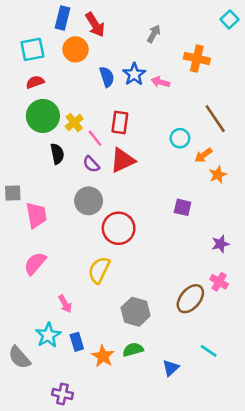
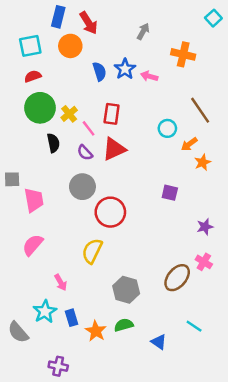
blue triangle: (171, 368) -> (159, 342), turned -42

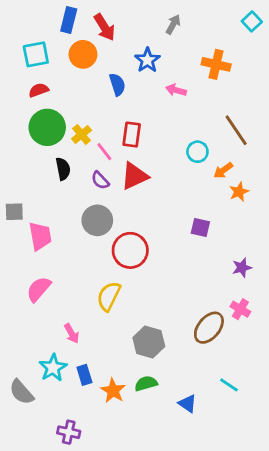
gray arrow: (143, 31) -> (173, 24), moved
blue star: (125, 69) -> (147, 60), moved

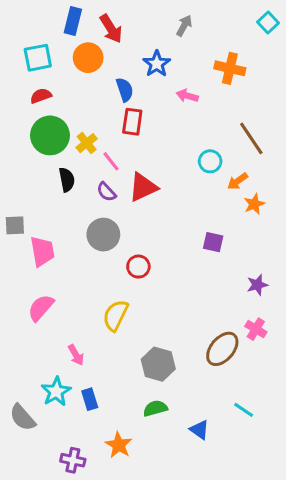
red rectangle: (132, 135) -> (132, 122), moved
red circle: (130, 250) -> (138, 267), size x0.6
orange star: (113, 391) -> (119, 445), moved

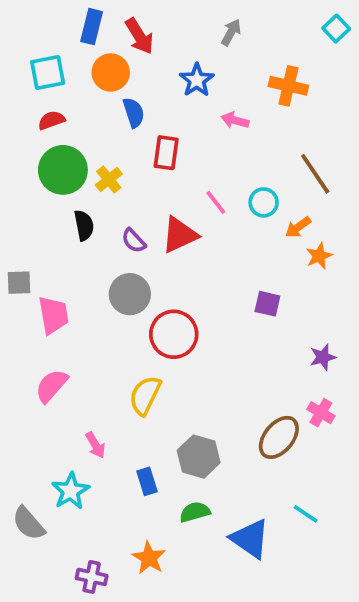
blue semicircle: (125, 90) -> (134, 113), moved
pink line: (111, 161) -> (216, 202), moved
red circle: (138, 267) -> (174, 334), size x1.6
blue rectangle: (90, 399) -> (147, 481), moved
blue triangle: (199, 430) -> (250, 539), size x1.6

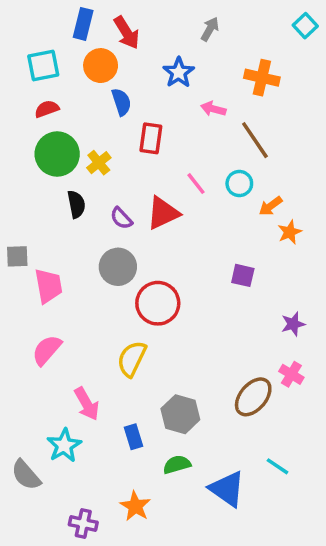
brown line: (315, 174) -> (255, 140), moved
pink arrow: (95, 445) -> (87, 404), size x1.4

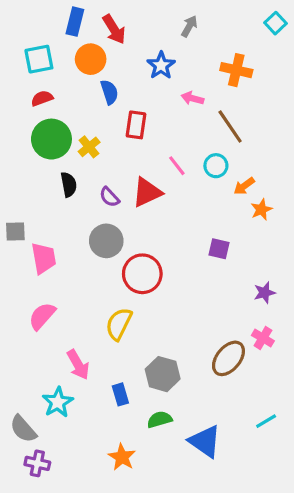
cyan line: (277, 466) -> (266, 421), moved, turned -65
purple cross: (83, 524) -> (37, 463), moved

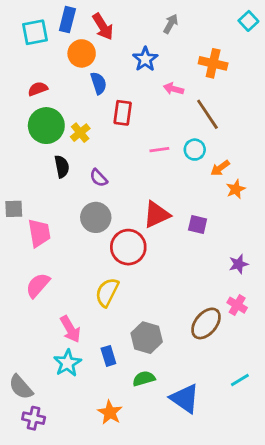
cyan square: (39, 59) -> (35, 32), moved
pink line: (177, 166) -> (159, 150), turned -60
red triangle: (147, 192) -> (157, 215), moved
cyan star: (58, 402) -> (67, 363), moved

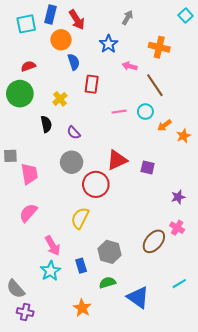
green circle: (46, 126) -> (20, 94), moved
orange star: (236, 189) -> (183, 136), moved

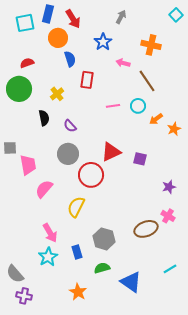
pink semicircle: (28, 213) -> (44, 189), moved
brown ellipse: (154, 241) -> (146, 229), turned 30

